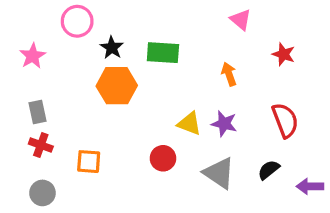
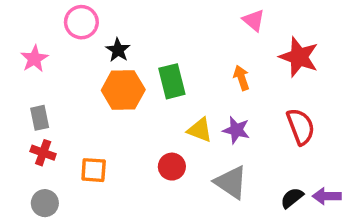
green rectangle: (163, 53) -> (172, 81), moved, turned 72
red star: (284, 54) -> (299, 57), size x1.6
black semicircle: (269, 170) -> (292, 198), moved

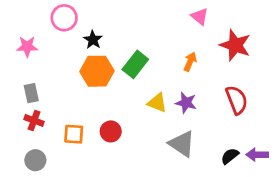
pink star: (34, 59) -> (27, 47), turned 30
orange arrow: (241, 78) -> (190, 62), turned 42
green rectangle: (172, 81) -> (135, 64), turned 52
red circle: (172, 167) -> (111, 131), moved

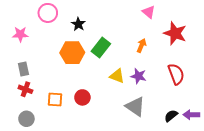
black star: (93, 40) -> (78, 24), moved

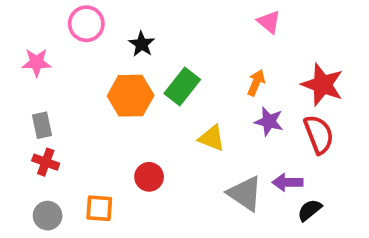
red star: (175, 33) -> (322, 85), moved
purple star: (138, 76) -> (269, 122), moved
orange square: (55, 99) -> (99, 208), moved
purple arrow: (191, 115) -> (287, 182), moved

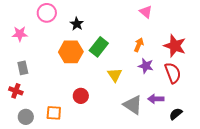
yellow triangle: (212, 138) -> (115, 75), turned 35
red cross: (46, 162) -> (16, 91), moved
black semicircle: (310, 210) -> (176, 114), moved

